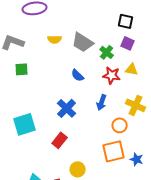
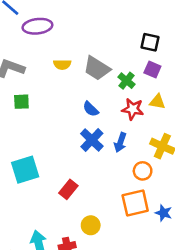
blue cross: (67, 108) -> (92, 140), moved

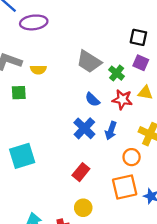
yellow semicircle: (62, 65) -> (38, 70), moved
blue semicircle: (91, 109) -> (92, 100), moved
red rectangle: (68, 189) -> (81, 172), moved

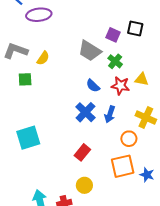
purple square: (141, 63) -> (113, 35), moved
yellow semicircle: (38, 70) -> (43, 58), turned -56

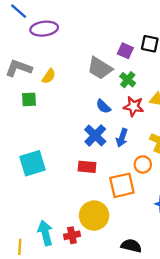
red rectangle: (82, 152) -> (87, 167), moved, turned 56
orange square: (123, 166) -> (122, 185), moved
yellow circle: (84, 185) -> (94, 216), size x1.6

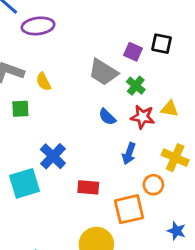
yellow semicircle: (49, 76) -> (43, 82), turned 119
blue cross: (95, 135) -> (53, 156), moved

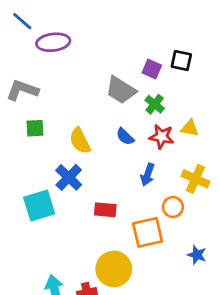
yellow semicircle: (43, 82) -> (80, 141), moved, size x1.4

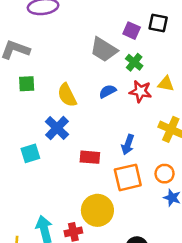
blue semicircle: (125, 137) -> (108, 91), turned 108
blue arrow: (148, 175) -> (128, 145), moved
cyan square: (39, 206) -> (30, 153), size x0.7
orange circle: (173, 207) -> (165, 174), moved

